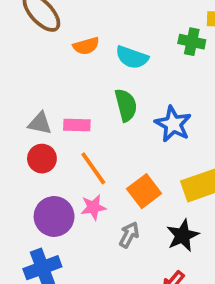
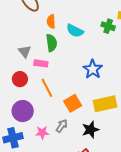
orange semicircle: (86, 46) -> (51, 22), turned 96
green semicircle: (126, 105) -> (51, 43), moved
gray triangle: (40, 123) -> (25, 52), moved, turned 32
pink star: (93, 207) -> (42, 133), moved

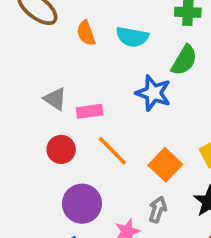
green semicircle: (51, 43) -> (184, 60), moved, turned 54
blue star: (93, 69) -> (153, 93), moved

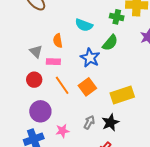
orange semicircle: (86, 33) -> (58, 41), moved
orange square: (165, 165) -> (87, 87), moved
gray arrow: (158, 210) -> (89, 122), moved

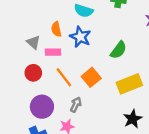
green semicircle: (110, 43) -> (118, 50), moved
blue star: (90, 58) -> (80, 37), moved
gray arrow: (89, 122) -> (76, 105), moved
black star: (110, 123) -> (133, 119), moved

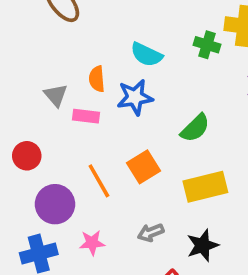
blue star: (80, 37) -> (135, 97), turned 30
red circle: (33, 73) -> (27, 156), moved
orange line: (64, 77) -> (99, 181), moved
gray arrow: (76, 105) -> (151, 233), moved, turned -144

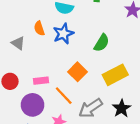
pink rectangle: (86, 116) -> (41, 81), moved
orange line: (99, 181) -> (64, 96), moved
gray arrow: (151, 233) -> (91, 108), size x1.6

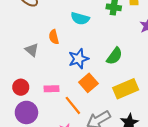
blue star: (63, 34) -> (79, 59), moved
purple circle: (32, 105) -> (26, 112), moved

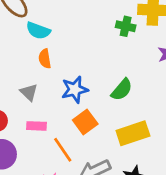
cyan semicircle: (80, 18) -> (38, 31), moved
gray triangle: (32, 50) -> (29, 92), moved

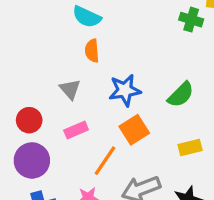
pink rectangle: (37, 126) -> (76, 130), turned -30
yellow rectangle: (133, 133) -> (190, 147), size x0.6
orange line: (63, 150) -> (105, 161), turned 64

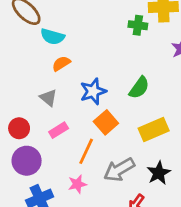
orange semicircle: (92, 51) -> (61, 64), turned 72
yellow rectangle: (190, 147) -> (154, 130), size x1.5

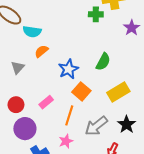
gray triangle: (48, 98) -> (18, 68), moved, turned 40

